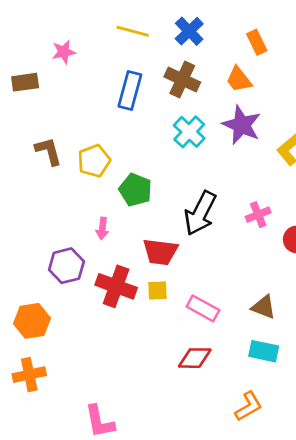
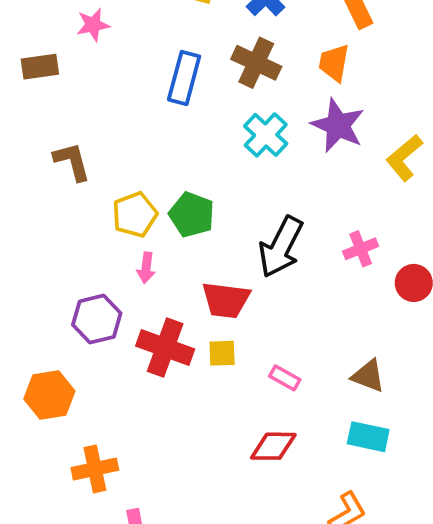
orange trapezoid: (239, 79) -> (334, 63), turned 48
yellow pentagon: (94, 161) -> (135, 215), moved
pink rectangle: (203, 308) -> (285, 378), size x0.7
orange cross: (29, 375) -> (95, 469), moved

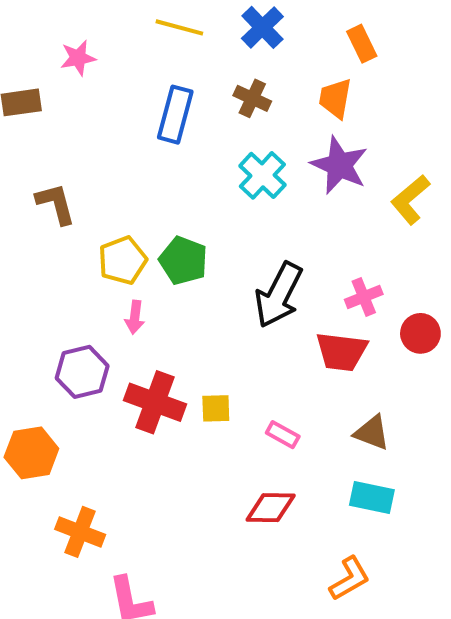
brown cross: (256, 63) -> (252, 98), size x0.7
red trapezoid: (226, 300) -> (341, 352), moved
orange cross: (95, 469) -> (80, 532), turned 33

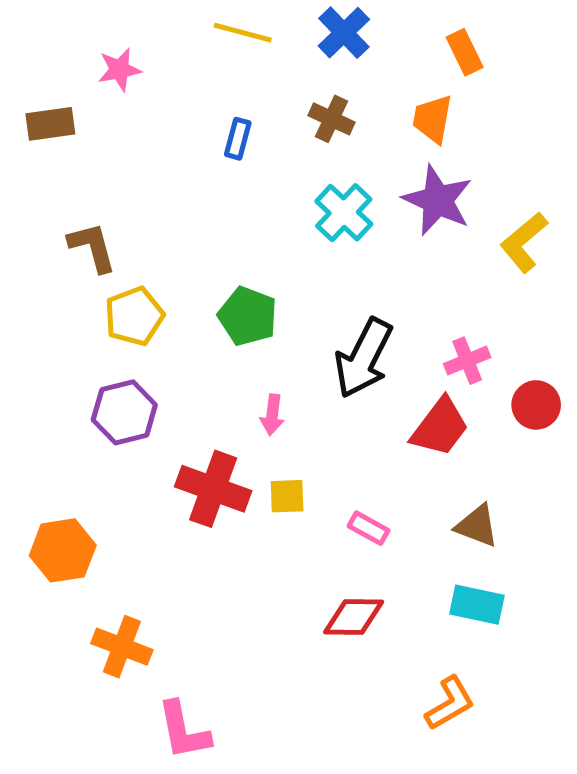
blue rectangle: (175, 115) -> (238, 139), size x0.6
yellow pentagon: (123, 260) -> (134, 316), moved
pink arrow: (135, 317) -> (272, 415), moved
red trapezoid: (341, 352) -> (440, 427), turned -60
purple hexagon: (82, 372) -> (124, 412), moved

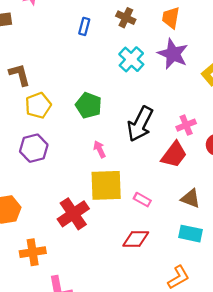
pink arrow: (272, 415) -> (100, 149), turned 147
red cross: (213, 489) -> (73, 214), moved, turned 36
yellow square: (287, 496) -> (106, 185), size x2.0
orange cross: (122, 647) -> (33, 252), turned -30

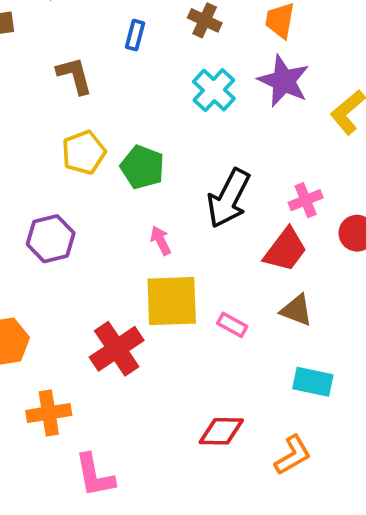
brown L-shape: (20, 75) -> (74, 75), moved
yellow pentagon: (38, 105) -> (84, 152), moved
brown triangle: (190, 198) -> (296, 310), moved
red diamond: (136, 239) -> (221, 431), moved

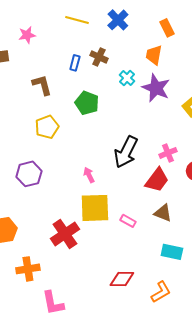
brown cross: (205, 20) -> (99, 57), moved
cyan cross: (214, 90) -> (127, 78), moved, size x0.7
green pentagon: (142, 167) -> (87, 103), moved

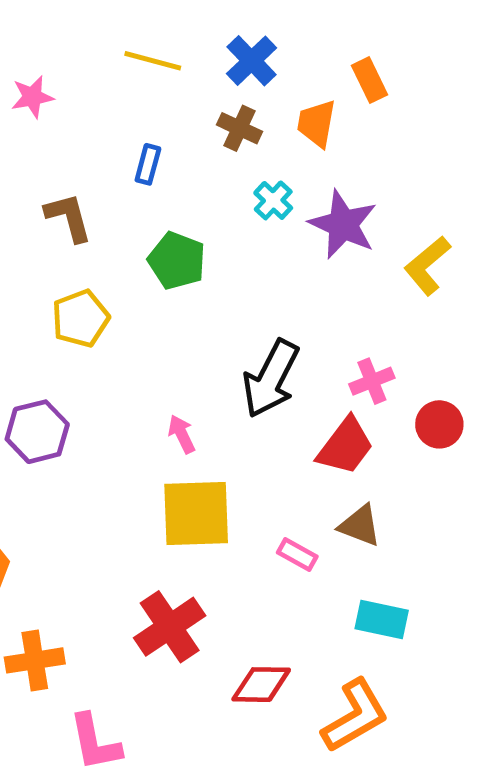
orange trapezoid: (154, 55) -> (317, 123), moved
brown cross: (99, 57) -> (239, 128), moved
pink rectangle: (128, 221) -> (297, 554), moved
red cross: (65, 234) -> (170, 627), moved
orange L-shape: (161, 292) -> (355, 716), size x1.4

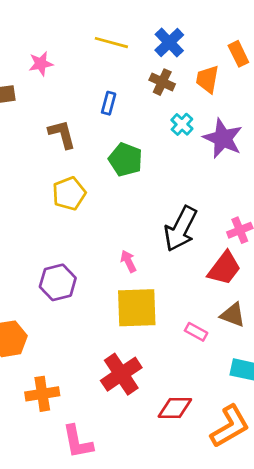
purple hexagon: (37, 432) -> (58, 282), moved

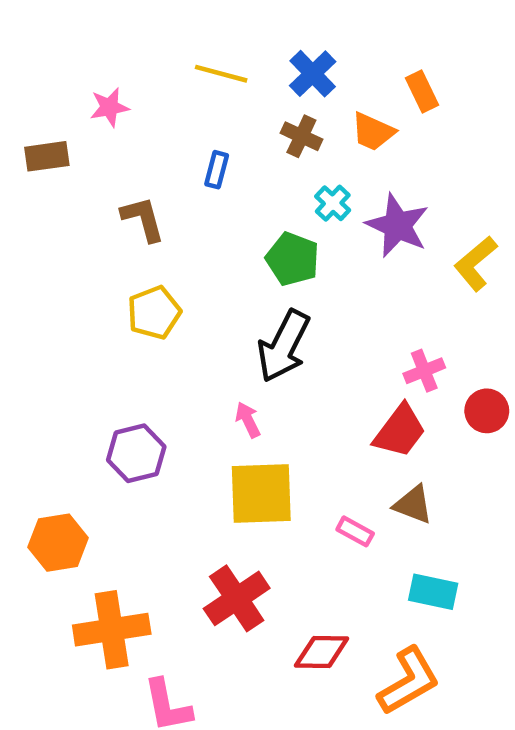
orange trapezoid: (207, 79) -> (373, 132), turned -76
green pentagon: (126, 160) -> (293, 259), moved
black arrow: (181, 229) -> (284, 346), moved
orange cross: (42, 394) -> (112, 630), size x1.4

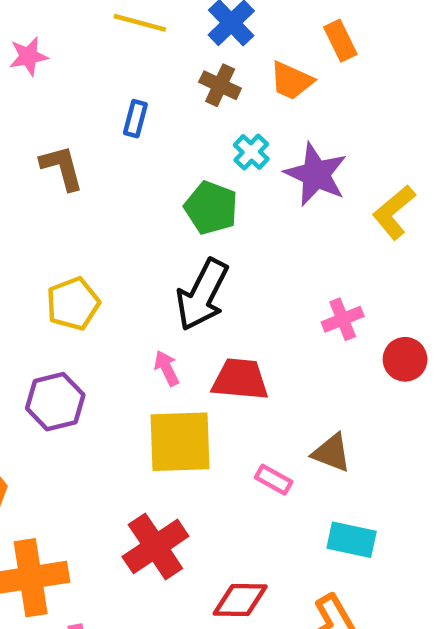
yellow pentagon: (154, 313) -> (73, 304), moved
red trapezoid: (400, 431) -> (240, 379), moved, turned -122

